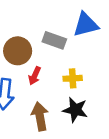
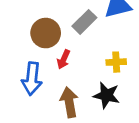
gray rectangle: (54, 40) -> (84, 22), turned -65
yellow cross: (73, 78) -> (116, 62), moved

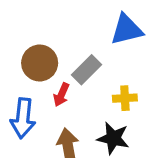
gray rectangle: (84, 22) -> (86, 70), moved

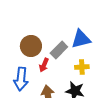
blue triangle: (127, 30) -> (81, 39), moved

